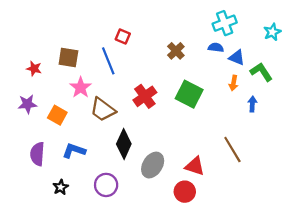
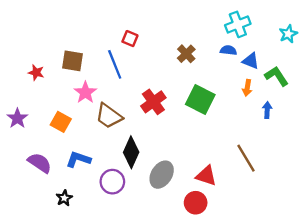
purple star: (27, 104) -> (17, 118), moved, turned -30
purple semicircle: (37, 154) -> (40, 163), turned 120
purple circle: (106, 185) -> (112, 182), moved

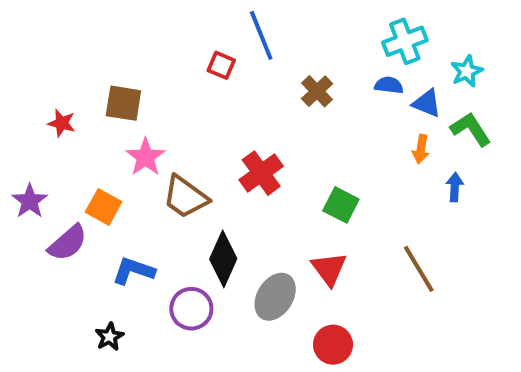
cyan star: (288, 34) -> (467, 71), moved
blue line: (115, 64) -> (261, 35), moved
green square: (200, 100) -> (341, 205), moved, size x0.7
purple semicircle: (40, 163) -> (68, 243), moved, turned 105
red triangle: (206, 176) -> (329, 269), moved, turned 35

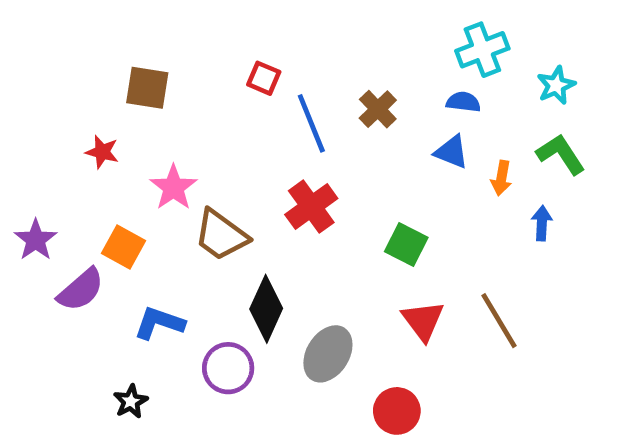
blue line: (261, 35) -> (311, 123), moved
brown square: (123, 103) -> (147, 88), moved
blue triangle: (427, 103) -> (451, 152), moved
red star: (62, 123) -> (102, 152), moved
red triangle: (329, 269) -> (423, 321), moved

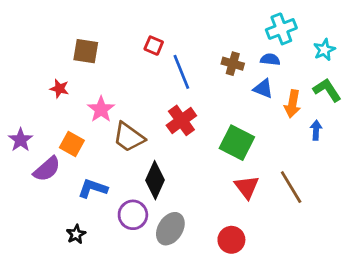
brown cross: (378, 109) -> (233, 64), moved, turned -30
orange arrow: (501, 178) -> (292, 104), size x1.4
green square: (406, 245) -> (237, 143), size x1.4
gray ellipse: (328, 354) -> (170, 229), moved

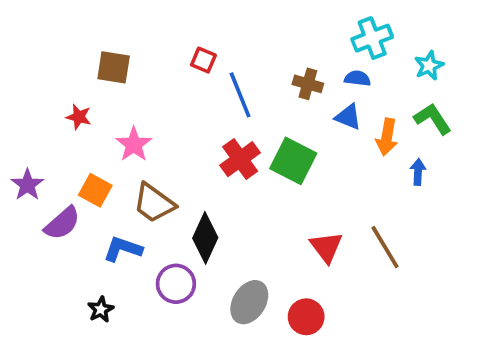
brown trapezoid: (129, 137) -> (154, 203), moved
green square: (237, 143) -> (293, 161), moved
gray ellipse: (170, 229) -> (249, 302), moved

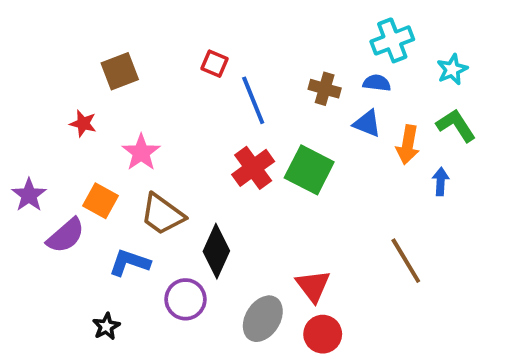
brown square: (114, 67) -> (120, 71), turned -30
red triangle: (326, 247) -> (313, 286), moved

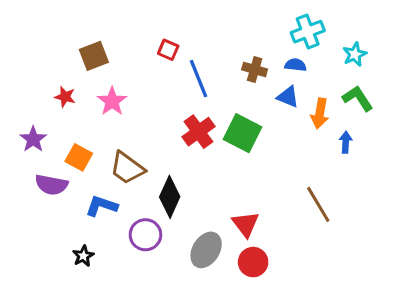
pink star: (141, 152) -> (112, 101), moved
purple star: (29, 195) -> (33, 139), moved
purple semicircle: (66, 236) -> (51, 185), turned 52

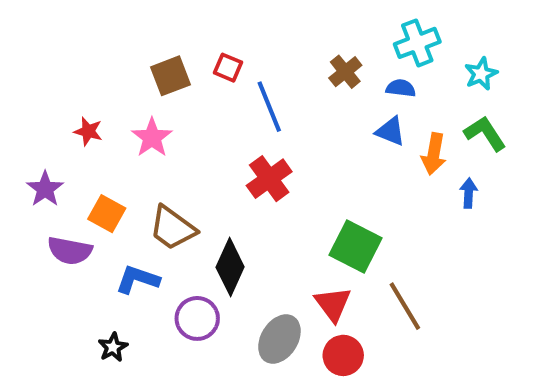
brown square: (94, 56) -> (170, 76), moved
brown cross: (255, 69) -> (345, 72), moved, turned 35
green square: (242, 133) -> (356, 246), moved
brown line: (318, 204) -> (405, 306), moved

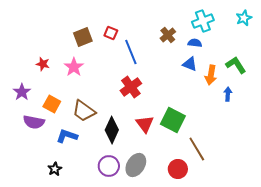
cyan star: (481, 74) -> (244, 18), moved
red triangle: (333, 304) -> (145, 124), moved
purple circle: (197, 318) -> (109, 166), moved
red circle: (343, 355) -> (178, 169), moved

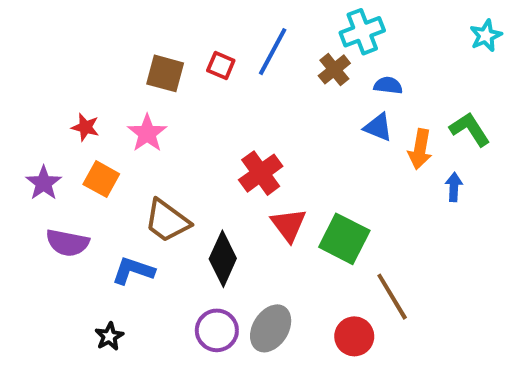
cyan cross: (203, 21) -> (362, 32), moved
brown square: (83, 37) -> (165, 73), turned 36
blue line: (131, 52) -> (273, 52), moved, turned 50
orange square: (52, 104) -> (101, 179), moved
red triangle: (145, 124) -> (289, 225), moved

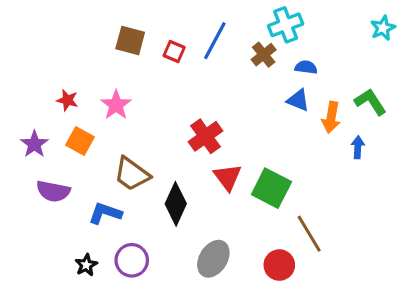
brown square: (165, 73) -> (130, 41), moved
purple circle: (217, 330) -> (132, 260), moved

